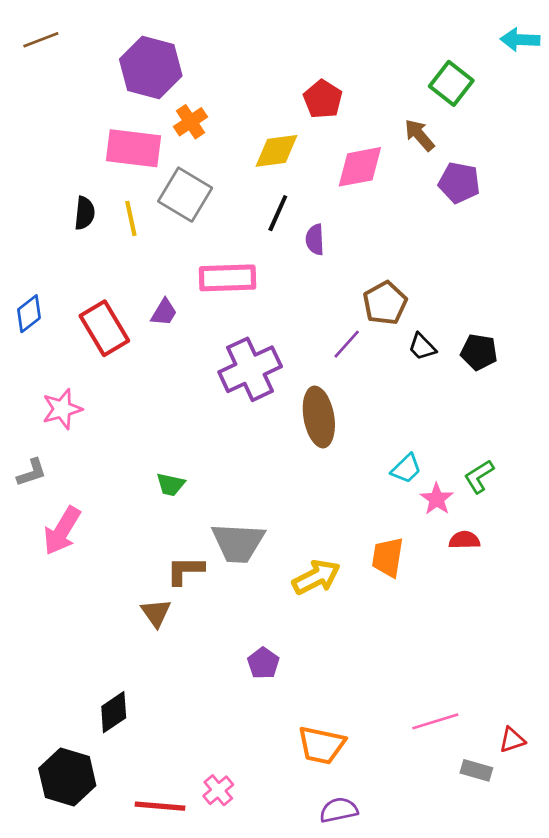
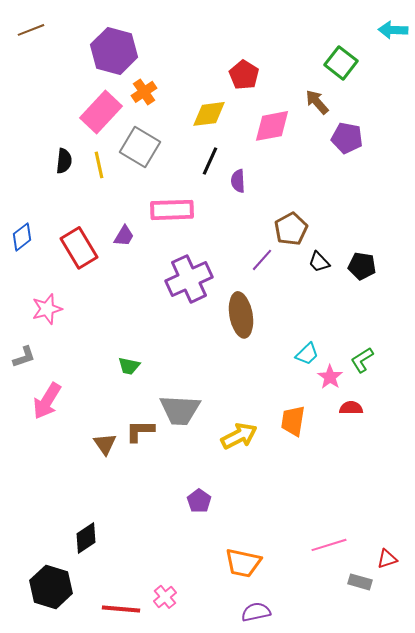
pink rectangle: (134, 148) -> (101, 112), turned -54
brown triangle: (156, 613) -> (105, 444), moved

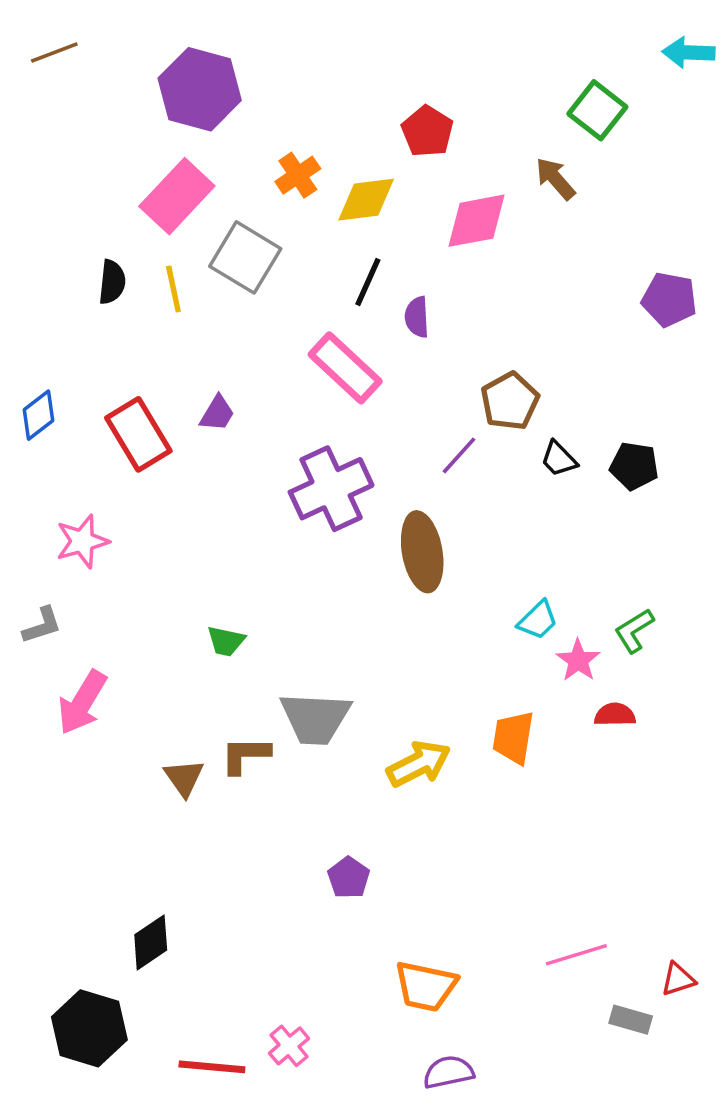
orange cross: (144, 92) -> (298, 175), moved
purple pentagon: (347, 138) -> (669, 299), moved
pink rectangle: (172, 210) -> (345, 368), moved, turned 45

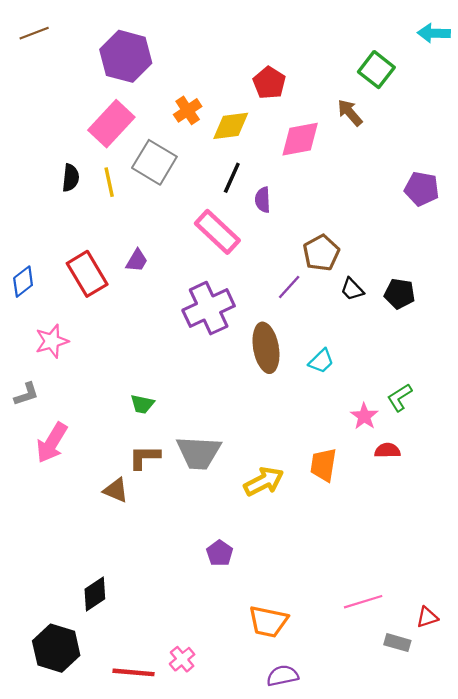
blue diamond: (39, 415) -> (23, 282), moved
cyan trapezoid: (538, 620) -> (321, 361), moved
brown L-shape: (245, 755) -> (145, 457), moved
brown triangle: (184, 778) -> (116, 490), turned -32

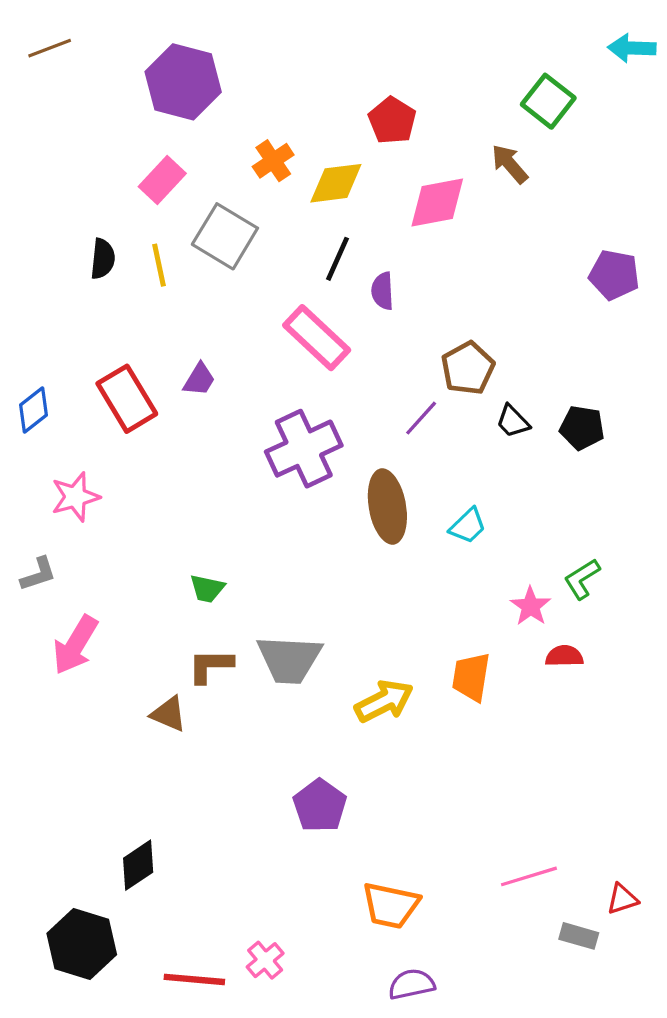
pink rectangle: (111, 124) -> (162, 180), size x0.7
purple pentagon: (220, 553) -> (320, 806), size x1.4

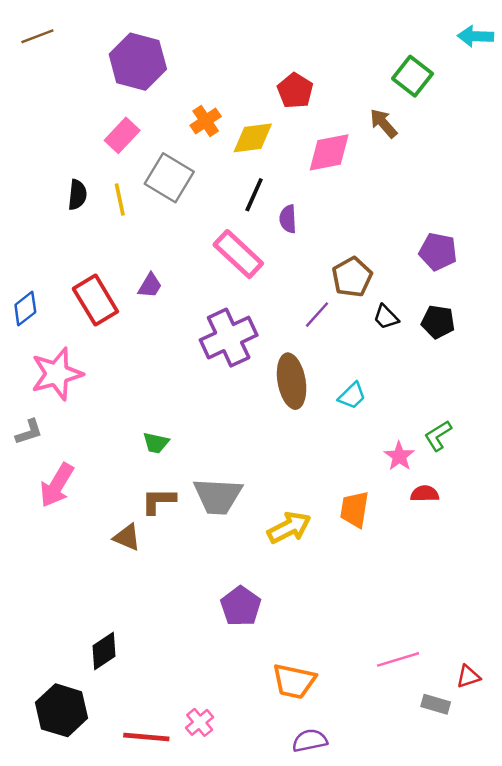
purple pentagon: (614, 275) -> (438, 252), moved
pink star: (75, 497) -> (57, 374), size x1.4

